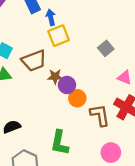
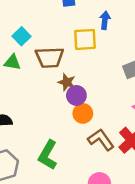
blue arrow: (51, 17) -> (105, 20), moved
brown L-shape: (100, 115) -> (101, 140), turned -45

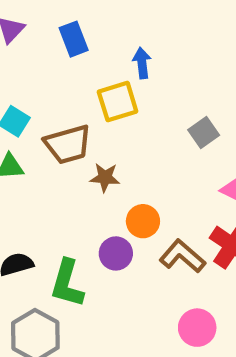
purple circle: (76, 95) -> (116, 253), moved
green L-shape: (48, 155) -> (67, 283), moved

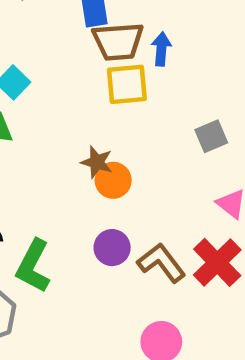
brown trapezoid: (68, 144) -> (118, 41), moved
orange circle: (143, 221) -> (113, 180), moved
purple circle: (116, 253) -> (112, 248), moved

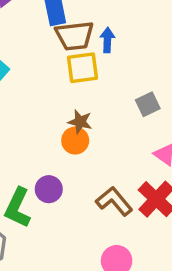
brown star: (97, 162) -> (80, 122), moved
purple circle: (112, 248) -> (49, 189), moved

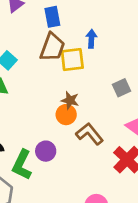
brown trapezoid: (75, 36) -> (52, 47), moved, turned -64
brown L-shape: (114, 201) -> (90, 134), moved

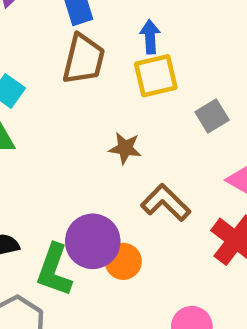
yellow square: (72, 60) -> (156, 76), moved
orange circle: (66, 115) -> (123, 261), moved
purple circle: (46, 151) -> (93, 241), size x1.5

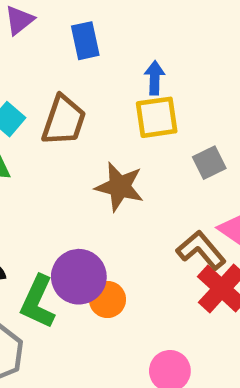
brown trapezoid: (84, 59) -> (64, 120), moved
brown star: (125, 148) -> (120, 187), size x1.5
brown L-shape: (166, 203) -> (201, 250), moved

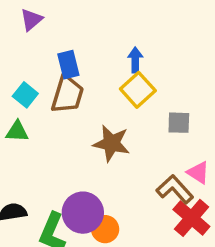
blue rectangle: (85, 41) -> (68, 65), moved
yellow square: (157, 117) -> (138, 90), turned -32
gray square: (209, 163) -> (179, 123), turned 30

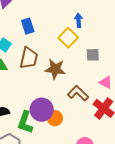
blue arrow: (135, 60) -> (79, 20), moved
brown trapezoid: (67, 94) -> (29, 58), moved
brown L-shape: (175, 189) -> (78, 93), moved

